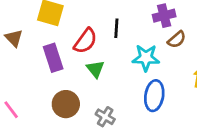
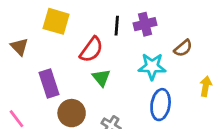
purple cross: (164, 16) -> (145, 24), moved
black line: (116, 28) -> (117, 26), moved
purple rectangle: (53, 58) -> (49, 83), moved

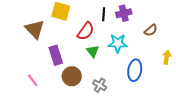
brown triangle: (19, 47) -> (35, 29), size x1.5
cyan star: (152, 66) -> (118, 43), moved

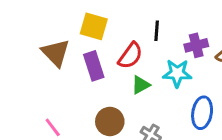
purple cross: (124, 13) -> (196, 45), moved
green triangle: (93, 51) -> (141, 85), turned 40
purple rectangle: (56, 55) -> (94, 66), moved

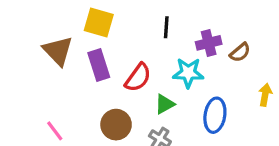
red semicircle: (130, 56) -> (138, 78), moved
green triangle: (141, 85) -> (165, 104), moved

